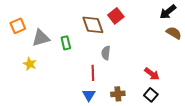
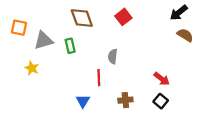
brown diamond: (93, 25) -> (82, 18), moved
orange square: (18, 26) -> (19, 28), turned 35
blue triangle: (89, 95) -> (83, 101), moved

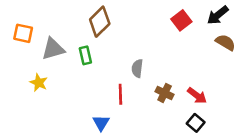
red square: (123, 17) -> (181, 20), moved
brown diamond: (82, 18) -> (100, 22), turned 65
brown cross: (125, 100) -> (165, 93), moved, turned 32

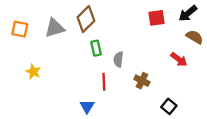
red square: (181, 20) -> (157, 18), turned 30
gray triangle: (53, 49) -> (55, 28), moved
green rectangle: (85, 55) -> (96, 48), moved
red arrow: (197, 96) -> (179, 59), moved

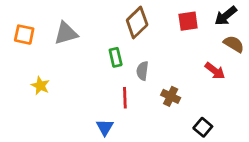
brown diamond: (86, 19) -> (137, 22), moved

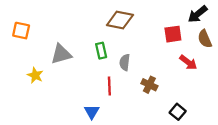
red square: (188, 21) -> (173, 34), moved
brown diamond: (137, 22) -> (120, 20), turned 56
gray triangle: (66, 33) -> (61, 54), moved
brown semicircle: (234, 44) -> (205, 39), turned -144

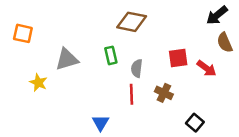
red square: (173, 34) -> (178, 58), moved
red line: (109, 86) -> (132, 94), moved

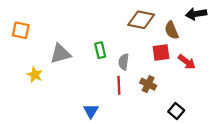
black arrow: (217, 15) -> (196, 14), turned 30
brown diamond: (132, 22) -> (141, 20), moved
brown semicircle: (225, 42) -> (172, 30), moved

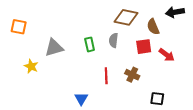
gray semicircle: (124, 62) -> (114, 40), moved
black square: (176, 111) -> (157, 99), turned -32

